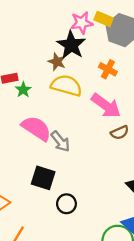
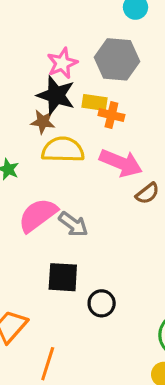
yellow rectangle: (104, 19) -> (94, 103), moved
pink semicircle: (36, 128) -> (38, 215), turned -56

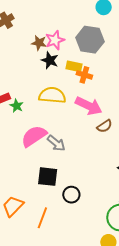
black star: (56, 95) -> (50, 60), size x0.7
brown star: (43, 122) -> (39, 43), moved
orange line: (48, 364) -> (42, 218), moved

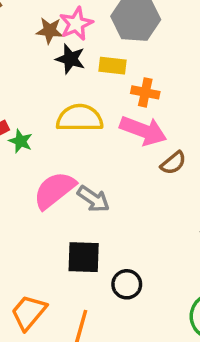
orange cross: (84, 75) -> (145, 92), moved

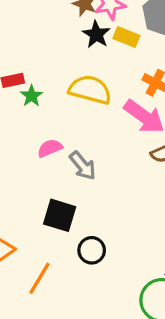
yellow rectangle: (113, 66) -> (126, 37), moved
pink semicircle: (54, 190) -> (50, 148), size x0.6

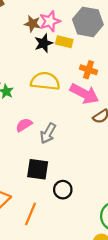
black star: (96, 34) -> (44, 43), turned 30
gray arrow: (83, 166) -> (48, 133), turned 78

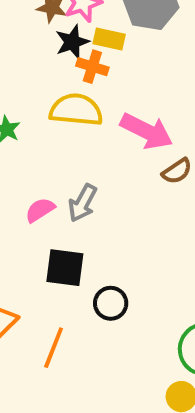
orange cross: (89, 70) -> (92, 67), moved
pink semicircle: (24, 125) -> (40, 210), moved

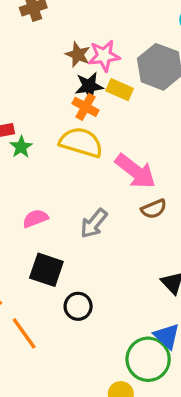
orange cross: (92, 67) -> (85, 107), moved
gray arrow: (83, 203) -> (94, 223), moved
orange line: (54, 348) -> (24, 333), turned -68

